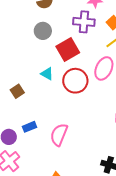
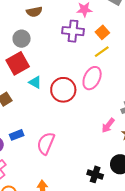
gray circle: (43, 31) -> (22, 39), moved
red square: (68, 49) -> (18, 63), moved

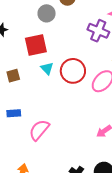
gray circle: (22, 39) -> (47, 13), moved
red circle: (63, 90) -> (73, 71), moved

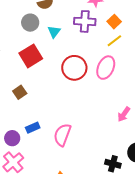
cyan triangle: (47, 68) -> (54, 32), moved, turned 40

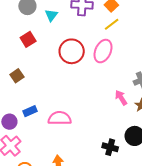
red square: (31, 56) -> (28, 39), size x0.7
pink arrow: (124, 114) -> (121, 98), turned 112
pink semicircle: (62, 135) -> (60, 118), turned 70

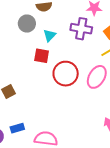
red square: (28, 39) -> (42, 56), moved, turned 35

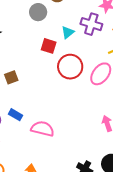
cyan triangle: (50, 35) -> (68, 32), moved
blue rectangle: (17, 128) -> (16, 115), turned 40

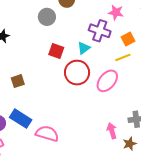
cyan triangle: (68, 32) -> (84, 48), moved
blue rectangle: (16, 115) -> (21, 119), size x1.5

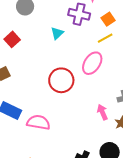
cyan triangle: (84, 48) -> (57, 33), moved
red square: (56, 51) -> (12, 39), moved, turned 35
red circle: (77, 73) -> (61, 80), moved

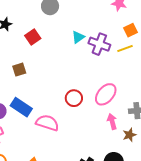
purple cross: (79, 14) -> (99, 44), moved
pink ellipse: (92, 63) -> (106, 94), moved
red circle: (61, 80) -> (74, 98), moved, size x0.7

